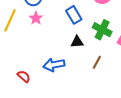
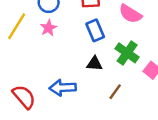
red semicircle: (24, 76) -> (24, 97), size x1.5

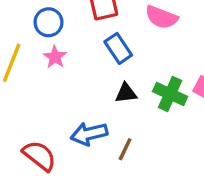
green cross: (127, 53) -> (170, 94), moved
brown line: (115, 92) -> (125, 149), moved

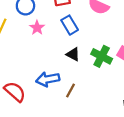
pink star: (55, 57) -> (37, 28), moved
black triangle: (126, 93) -> (73, 54), turned 32

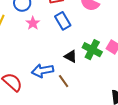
black triangle: (73, 54) -> (71, 56), moved
brown line: (70, 90) -> (64, 81), turned -64

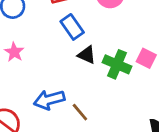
pink star: (33, 23) -> (14, 52), moved
black triangle: (71, 56) -> (87, 55), moved

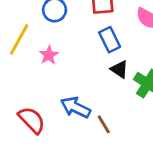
blue arrow: (49, 100) -> (76, 107), turned 32

